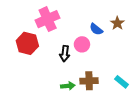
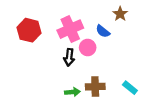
pink cross: (48, 19) -> (70, 29), moved
brown star: (117, 23) -> (120, 14), moved
red hexagon: (27, 43) -> (29, 30), moved

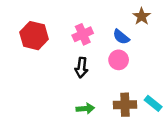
pink cross: (70, 29) -> (83, 34), size x0.7
pink circle: (88, 48) -> (119, 60), moved
brown cross: (95, 87) -> (125, 105), moved

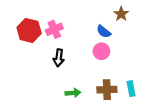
pink cross: (83, 34) -> (54, 29), moved
black arrow: (81, 68) -> (59, 58), moved
cyan rectangle: (153, 103) -> (131, 89), turned 40

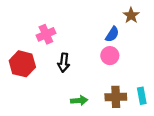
pink cross: (54, 29) -> (46, 34), moved
red hexagon: (29, 30) -> (22, 64), moved
blue semicircle: (104, 32) -> (112, 34), turned -96

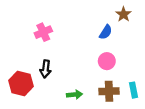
pink circle: (110, 56) -> (107, 61), moved
black arrow: (64, 63) -> (46, 69), moved
red hexagon: (22, 64) -> (21, 83), moved

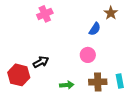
pink cross: (43, 32) -> (45, 14), moved
pink circle: (107, 61) -> (88, 55), moved
black arrow: (46, 69) -> (41, 62), turned -126

